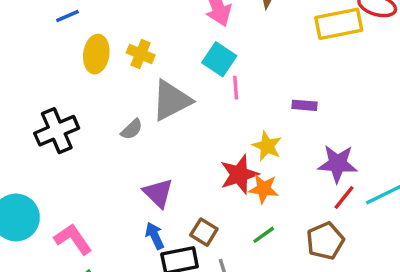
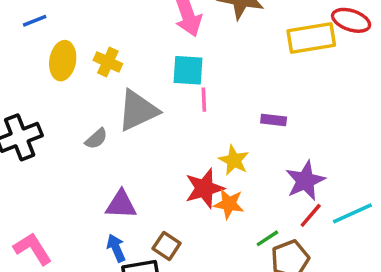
cyan square: (219, 59) -> (188, 70), turned -32
purple star: (338, 164) -> (305, 181), turned -30
purple triangle: (158, 193) -> (121, 205), turned -44
green line: (264, 235) -> (267, 238), moved

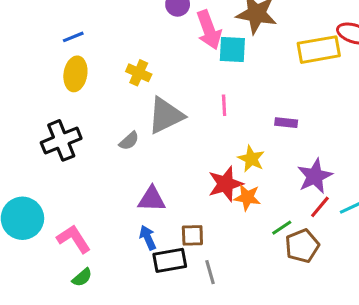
yellow ellipse: (63, 61) -> (75, 74), moved
cyan square: (188, 70) -> (232, 50), moved
brown square: (167, 246) -> (192, 235), turned -35

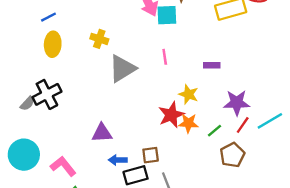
gray semicircle: (129, 141) -> (27, 104), moved
purple star: (315, 176) -> (237, 103), turned 30
purple triangle: (152, 199) -> (102, 133), moved
green line: (282, 228) -> (215, 131), moved
blue arrow: (148, 238) -> (118, 160), turned -60

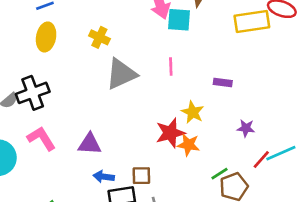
purple star: (237, 103) -> (246, 128), size x0.6
red line: (243, 125) -> (261, 160), moved
green line: (215, 131) -> (220, 174), moved
pink L-shape: (63, 166) -> (41, 138), moved

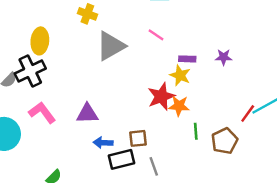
yellow ellipse: (46, 37) -> (40, 41), moved
pink line: (171, 66) -> (156, 35), turned -49
purple rectangle: (223, 82) -> (187, 59), moved
purple star: (246, 128) -> (224, 57), moved
green line: (220, 174) -> (196, 131), moved, turned -56

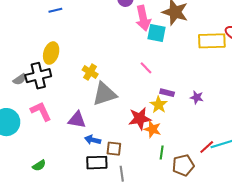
yellow cross: (87, 14) -> (90, 72), moved
gray triangle: (111, 46) -> (104, 94), moved
blue arrow: (103, 143) -> (93, 140), moved

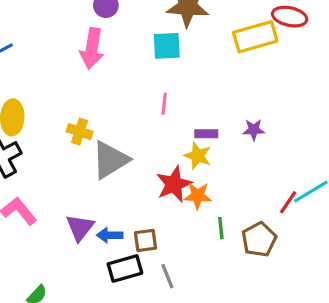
pink arrow: (143, 18) -> (92, 49), moved, turned 35
pink line: (146, 68) -> (164, 104), turned 64
purple triangle: (77, 120) -> (80, 228), moved, turned -48

